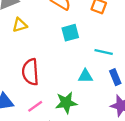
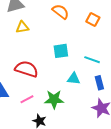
cyan square: (70, 33) -> (61, 51), moved
red semicircle: (30, 72) -> (27, 69), turned 105

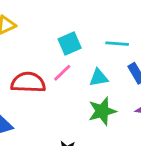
pink line: (27, 99) -> (62, 73), moved
green star: (54, 99) -> (102, 111), moved

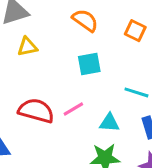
cyan square: (70, 43) -> (89, 64), moved

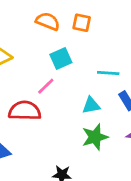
orange square: (135, 31) -> (82, 23), moved
pink line: (73, 109) -> (46, 86), moved

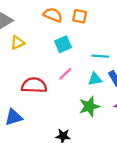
pink line: (46, 86) -> (65, 74), moved
cyan triangle: (91, 105) -> (95, 79), moved

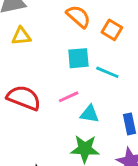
cyan line: (100, 56) -> (107, 72), moved
cyan triangle: (95, 79) -> (90, 114), moved

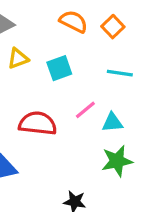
orange square: (112, 30) -> (113, 27), turned 30
cyan square: (78, 58) -> (59, 68), moved

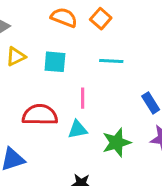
cyan square: (59, 68) -> (55, 62), turned 30
pink line: (85, 110) -> (83, 98), turned -45
cyan triangle: (112, 122) -> (78, 130), moved

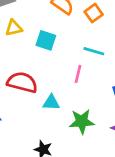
pink line: (83, 98) -> (78, 74), moved

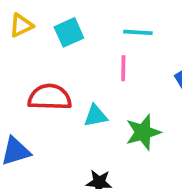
cyan square: (46, 40) -> (69, 32), turned -30

